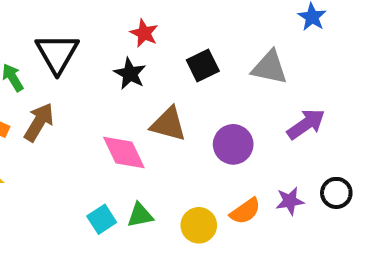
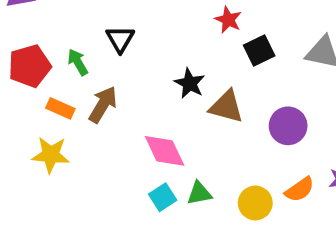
red star: (144, 33) -> (228, 20), moved
black triangle: (57, 53) -> (120, 39), size x0.7
black star: (130, 74) -> (190, 83), moved
pink diamond: (124, 152) -> (165, 151), moved

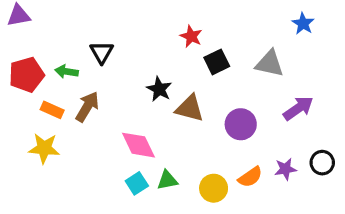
green arrow: (78, 62) -> (67, 72), turned -50

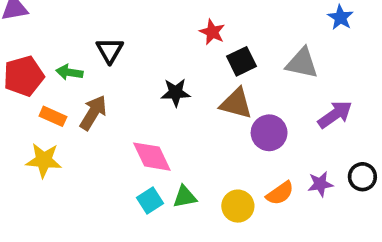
black star: (159, 89) -> (176, 92), turned -30
brown triangle: (190, 108) -> (236, 103), moved

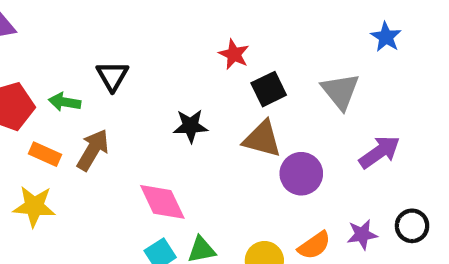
gray triangle: (302, 63) -> (340, 91), turned 39

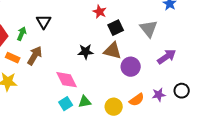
green arrow: (65, 102) -> (22, 34), turned 104
black star: (191, 126) -> (86, 52), moved

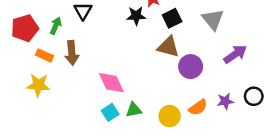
black star: (86, 52) -> (136, 16), moved
brown arrow: (35, 56) -> (72, 53), turned 144

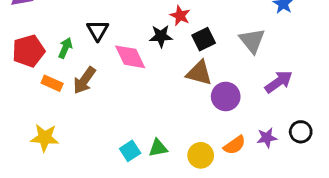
brown arrow: (72, 53) -> (84, 80), turned 40
pink diamond: (111, 83) -> (130, 57), moved
yellow star: (38, 85) -> (45, 138), moved

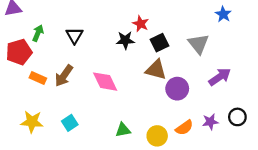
green arrow: (65, 48) -> (38, 33), moved
pink diamond: (130, 57) -> (105, 82), moved
cyan square: (130, 151) -> (70, 123), moved

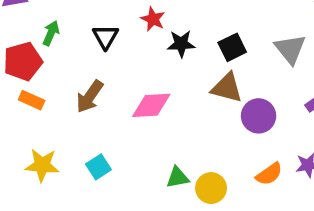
red star: (141, 24) -> (153, 19), moved
orange rectangle: (38, 78) -> (32, 100), moved
pink diamond: (105, 82) -> (151, 105), turned -68
yellow circle: (157, 136) -> (211, 188), moved

